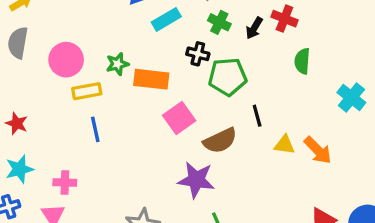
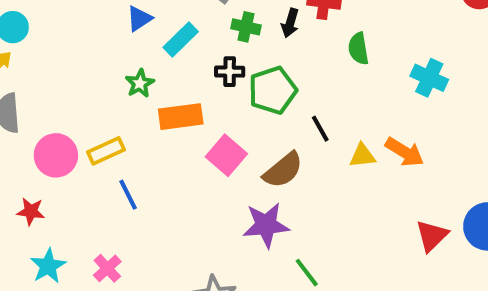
pink circle: (66, 60) -> (56, 155), moved
green star: (117, 64) -> (140, 83), moved
pink cross: (65, 182) -> (107, 268), turned -30

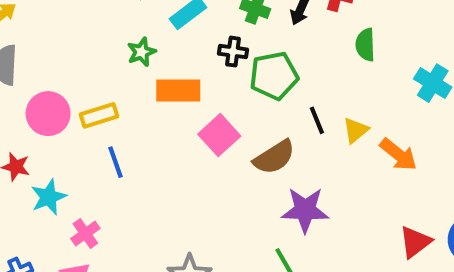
yellow triangle: (362, 156) -> (356, 130), moved, turned -40
purple star: (266, 225) -> (305, 210), moved
cyan star: (48, 266) -> (49, 197), moved

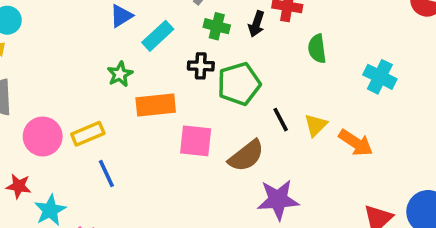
pink square: (219, 135) -> (196, 141), turned -36

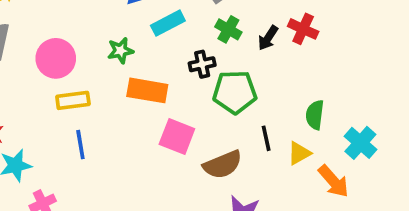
green semicircle: (317, 49) -> (315, 115), moved
black cross: (201, 66) -> (202, 64), turned -30
cyan cross: (380, 77) -> (360, 143), moved
pink circle: (43, 136) -> (56, 58), moved

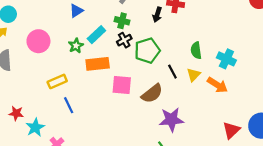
cyan rectangle: (168, 23) -> (96, 35), moved
green cross: (228, 29) -> (122, 21), moved
pink circle: (56, 58) -> (38, 41), moved

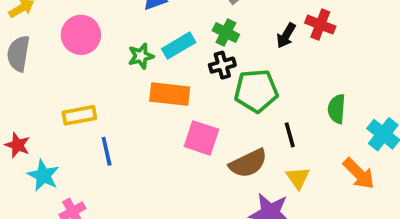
yellow triangle: (193, 75) -> (298, 178), moved, turned -32
yellow rectangle: (57, 81) -> (79, 115), moved
cyan star: (35, 127) -> (43, 175), turned -30

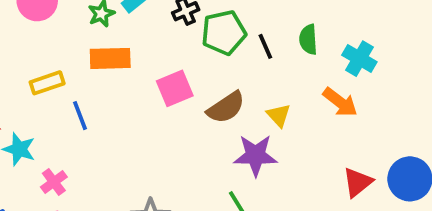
orange rectangle: (170, 94) -> (110, 58), moved
black line: (290, 135) -> (265, 46), moved
pink square: (201, 138) -> (175, 88), turned -33

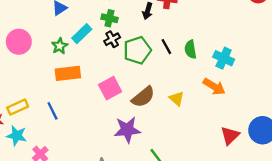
black line: (265, 46) -> (166, 47), moved
yellow rectangle: (47, 83) -> (18, 107), moved
purple star: (255, 155) -> (127, 130), moved

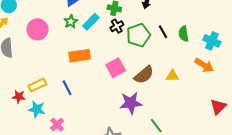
green star: (60, 46) -> (71, 22), moved
yellow triangle: (177, 99) -> (172, 76), turned -40

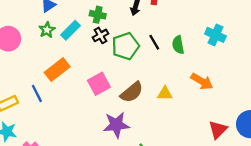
cyan cross: (212, 41) -> (215, 35), moved
orange rectangle: (80, 56) -> (57, 70), turned -30
blue line: (67, 88) -> (37, 93), moved

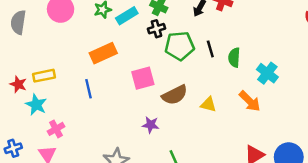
cyan cross: (215, 35) -> (267, 73), moved
blue line: (37, 93) -> (89, 89), moved
purple star: (116, 125) -> (151, 125), size x0.6

